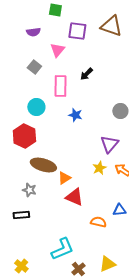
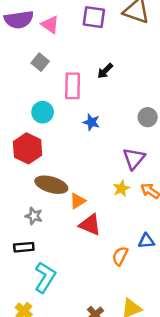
purple semicircle: (33, 32) -> (19, 20), moved, size x1.6
pink triangle: (57, 50) -> (50, 25), moved, turned -35
orange semicircle: (98, 222) -> (120, 256), turned -77
cyan L-shape: (62, 249) -> (45, 277), moved, turned -35

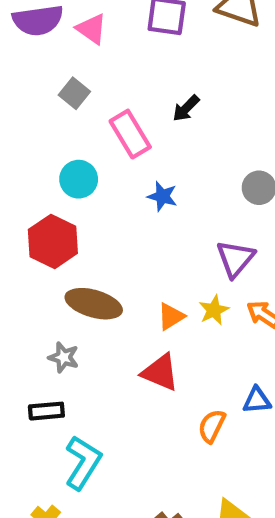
pink rectangle: (73, 86) -> (130, 134), turned -32
orange triangle: (78, 201) -> (171, 317), moved

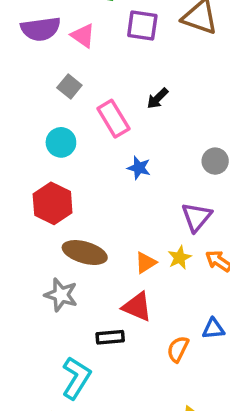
cyan circle: (79, 179) -> (61, 142), moved
gray star: (64, 357) -> (61, 295), size x1.4
black rectangle: (46, 411) -> (110, 337), moved

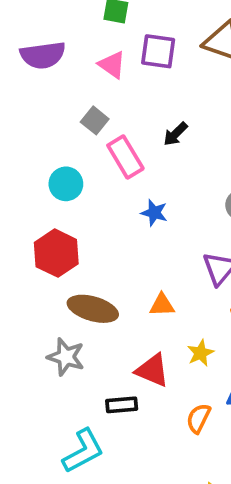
pink triangle: (83, 36) -> (112, 65), moved
gray square: (69, 86) -> (95, 120), moved
yellow star: (180, 258) -> (200, 353), moved
orange triangle: (146, 263) -> (162, 305), moved, turned 30
cyan L-shape: (76, 378) -> (83, 451), turned 30

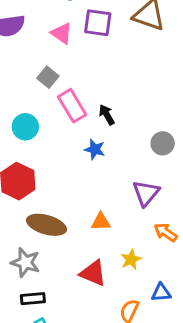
black arrow: (175, 134) -> (107, 115), moved, turned 105
black rectangle: (122, 405) -> (33, 299), moved

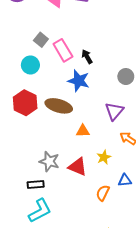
gray square: (48, 77) -> (41, 40), moved
blue star: (95, 149) -> (79, 81), size x1.5
brown ellipse: (46, 225) -> (59, 106), moved
gray star: (25, 262) -> (49, 161), moved

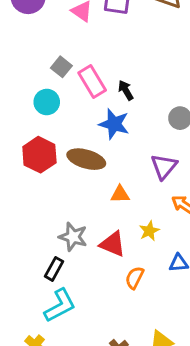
black rectangle: (36, 185) -> (54, 269), turned -56
orange semicircle: (103, 193) -> (135, 278), moved

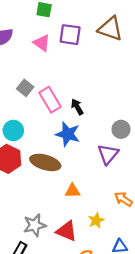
cyan circle: (47, 102) -> (13, 130), moved
purple triangle: (164, 166) -> (108, 154), moved
gray star: (73, 237) -> (35, 225), turned -30

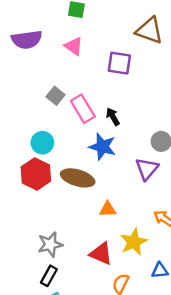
purple square: (70, 35) -> (119, 63), moved
yellow star: (96, 220) -> (134, 242), size x1.5
gray star: (35, 225) -> (50, 244), moved

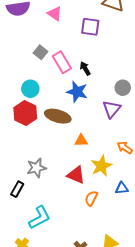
black rectangle: (49, 276) -> (17, 189), moved

